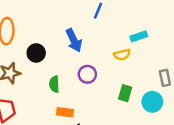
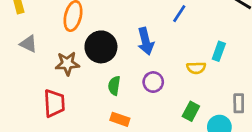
cyan rectangle: (139, 36) -> (219, 51), turned -63
black circle: (36, 53) -> (101, 47), size x1.5

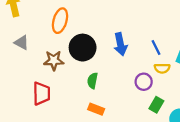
blue line: (179, 14) -> (156, 48), moved, turned -63
purple circle: (153, 82) -> (144, 82), moved

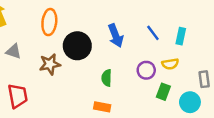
yellow semicircle: (162, 68) -> (170, 64), moved
green semicircle: (92, 81) -> (107, 78), moved
red trapezoid: (41, 94) -> (18, 96), moved

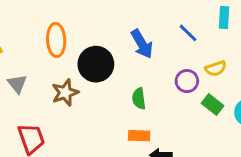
cyan rectangle: (181, 36) -> (224, 17), moved
gray triangle: (14, 51) -> (17, 84), turned 42
green rectangle: (163, 92) -> (213, 105), turned -63

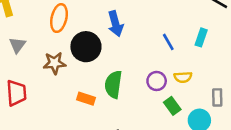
blue arrow: (142, 44) -> (116, 24), moved
green semicircle: (139, 99) -> (113, 84), size x1.5
orange rectangle: (139, 136) -> (86, 99), moved

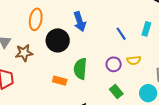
brown star: (55, 63) -> (24, 53), moved
green rectangle: (172, 106) -> (116, 92), moved

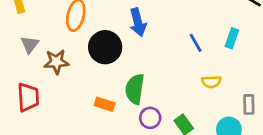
purple circle: (114, 64) -> (150, 118), moved

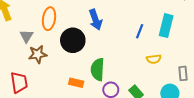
cyan rectangle: (232, 38) -> (166, 26), size x1.5
blue line: (196, 43) -> (140, 31), turned 56
gray triangle: (30, 45) -> (26, 36), moved

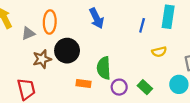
gray triangle: (26, 36) -> (28, 33), moved, turned 40
black circle: (73, 40) -> (67, 51), moved

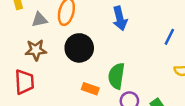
brown star: (42, 59) -> (36, 50), moved

